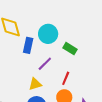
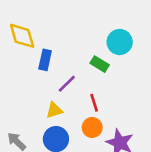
cyan circle: (48, 34) -> (120, 42), moved
red line: (66, 78) -> (94, 103), turned -40

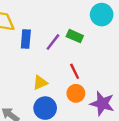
cyan circle: (120, 42) -> (102, 15), moved
purple line: (67, 84) -> (53, 42), moved

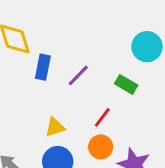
green rectangle: (75, 36) -> (126, 84), moved
red line: (75, 71) -> (102, 117), turned 56

